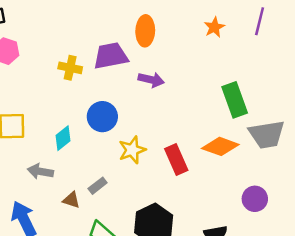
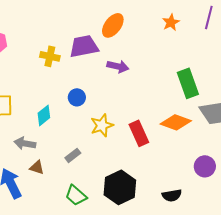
orange ellipse: (145, 31) -> (113, 25), turned 35
blue circle: (102, 117) -> (77, 97), size x0.7
brown triangle: (71, 200) -> (37, 167), moved

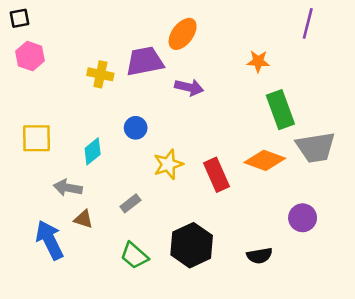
orange star: (171, 22) -> (258, 61), moved, turned 30

